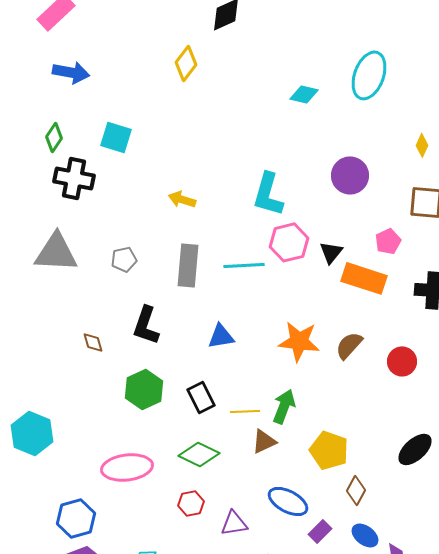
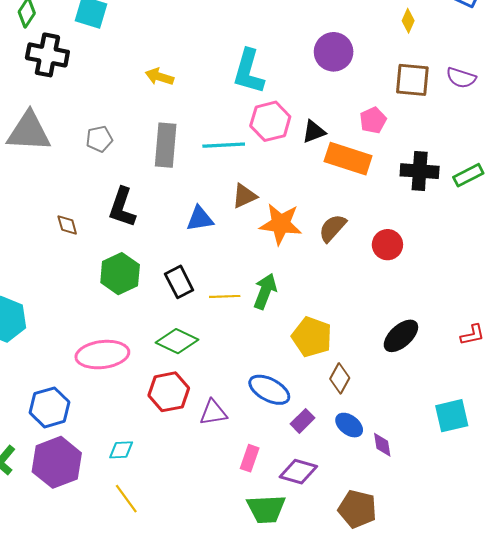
black triangle: (331, 252) -> (314, 132), turned 30
brown triangle: (264, 441) -> (244, 196), moved
red hexagon: (191, 503) -> (169, 392), size x1.5

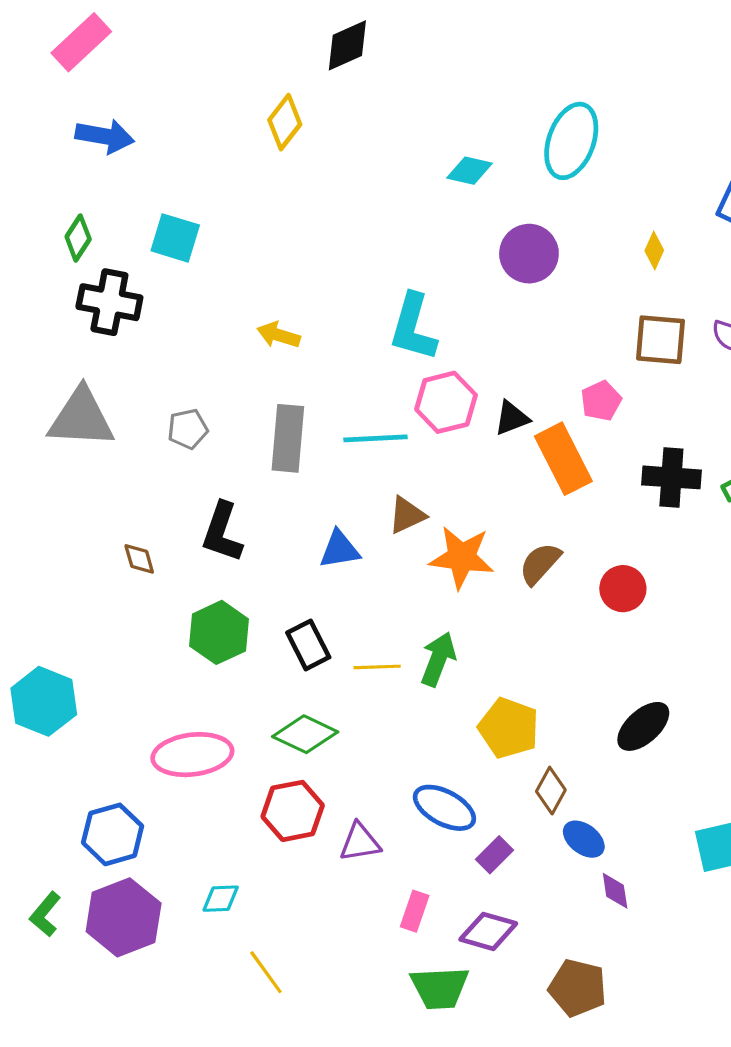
purple circle: (334, 52) -> (529, 254), moved
orange rectangle: (348, 159) -> (563, 459), turned 45
blue ellipse: (349, 425) -> (584, 839), moved
yellow line: (126, 499) -> (266, 972), moved

